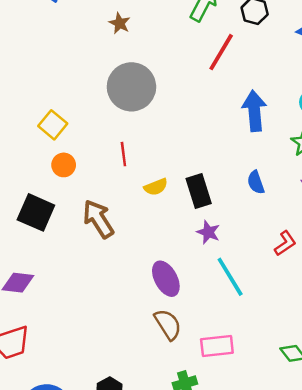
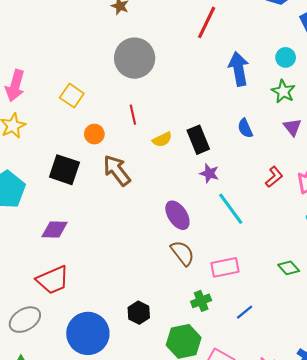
orange circle: (64, 165) -> (94, 134), moved

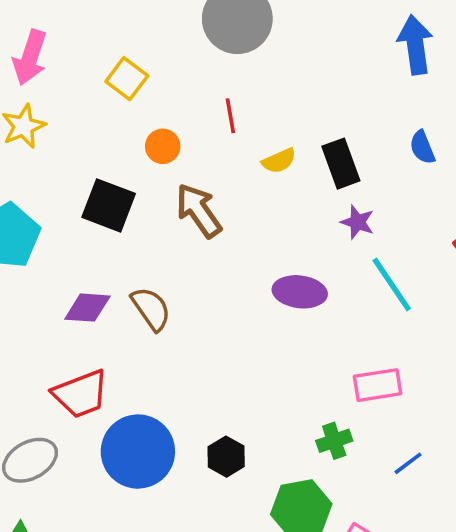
purple ellipse: (177, 215) -> (300, 292), turned -52
brown semicircle: (182, 253) -> (151, 309), moved
blue circle: (88, 333) -> (138, 452), moved

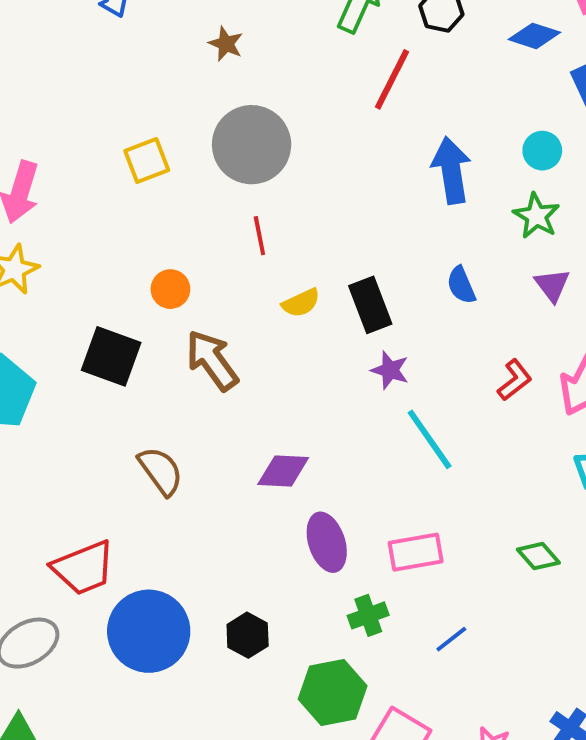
yellow square: (127, 79) -> (147, 160), moved, turned 33
red line: (230, 116) -> (259, 236), moved
purple ellipse: (300, 292) -> (327, 542), moved, turned 66
purple diamond: (87, 308) -> (283, 471), moved

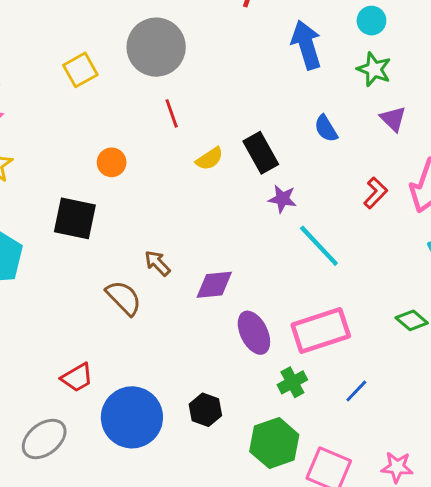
brown arrow: (212, 360) -> (157, 263), moved, size x0.6
pink rectangle: (416, 552) -> (321, 331), size x1.4
red trapezoid: (83, 568) -> (77, 378), size x0.7

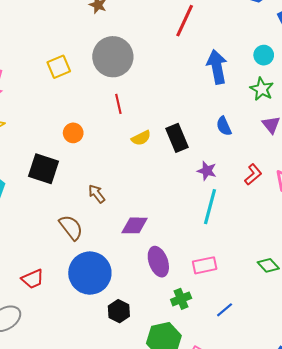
purple star: (282, 199) -> (207, 171), moved
cyan line: (319, 246) -> (210, 207), turned 52
brown arrow: (157, 263) -> (97, 194), moved
pink rectangle: (321, 331) -> (205, 265), size x0.6
blue circle: (132, 417) -> (90, 273), moved

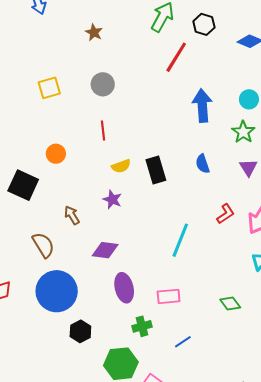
gray circle: (113, 57) -> (103, 84), size x0.6
purple star: (207, 171) -> (112, 199), moved

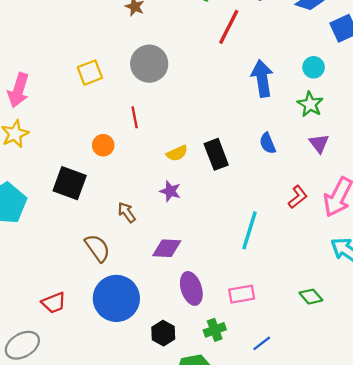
gray circle: (103, 84) -> (149, 64), size x1.4
red line: (103, 130) -> (135, 117), moved
black hexagon: (80, 331) -> (163, 333), moved

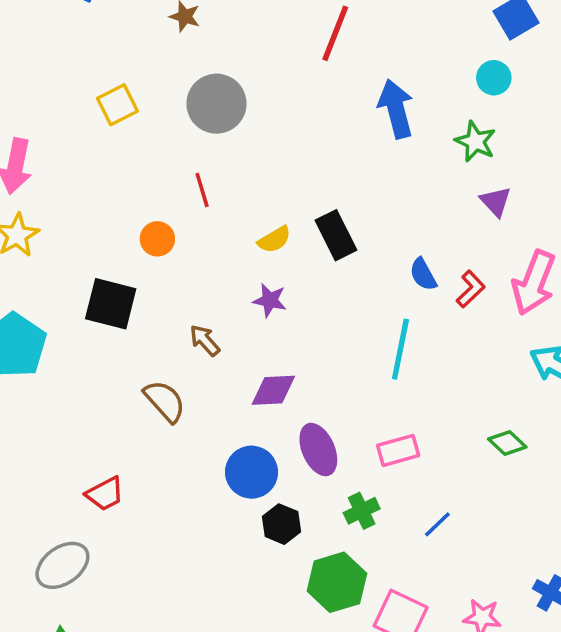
cyan circle: (314, 67) -> (494, 78), moved
yellow square: (90, 73) -> (117, 105), moved
blue semicircle: (268, 143) -> (423, 274), moved
blue circle: (116, 298) -> (252, 472), moved, size x0.7

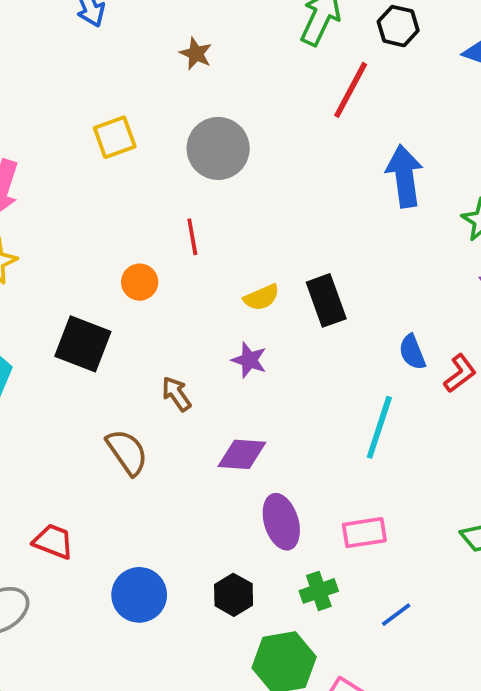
blue circle: (252, 472) -> (139, 595), moved
red trapezoid: (105, 494) -> (53, 541), turned -138

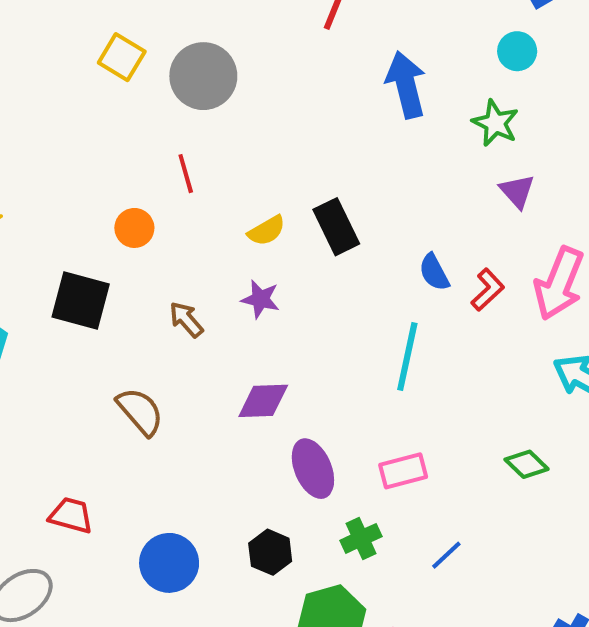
yellow square: (115, 137) -> (122, 57), moved, turned -33
brown arrow: (176, 394) -> (186, 319), moved

